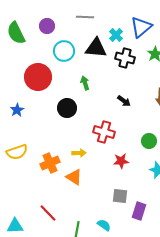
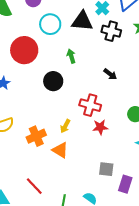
yellow arrow: (79, 153) -> (65, 126), turned 120
red star: (121, 161) -> (100, 127), moved

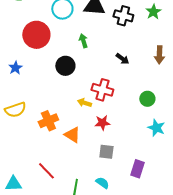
yellow arrow: (65, 126) -> (84, 103), moved, turned 80
red star: (100, 127) -> (102, 123), moved
gray square: (106, 169) -> (106, 152), moved

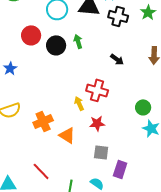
red circle: (36, 35) -> (31, 35), size x0.7
black circle: (65, 66) -> (56, 45), moved
green circle: (147, 99) -> (143, 107), moved
yellow arrow: (84, 103) -> (79, 103), turned 48
purple rectangle: (137, 169) -> (120, 169), moved

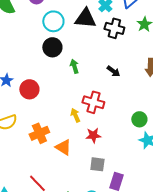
red circle: (31, 35) -> (29, 89), moved
green arrow: (78, 41) -> (74, 66), moved
black circle: (56, 45) -> (52, 47), moved

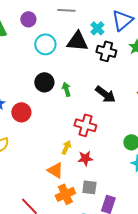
black circle: (52, 47) -> (44, 82), moved
black arrow: (113, 71) -> (105, 94), size x1.5
yellow arrow: (75, 115) -> (66, 147), moved, turned 48
orange cross: (39, 133) -> (65, 194), moved

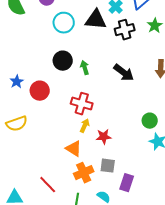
black cross: (106, 51) -> (125, 30), turned -30
red cross: (85, 125) -> (82, 104), moved

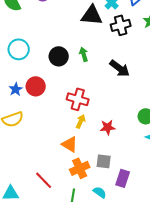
cyan circle: (64, 23) -> (19, 49), moved
green arrow: (85, 68) -> (84, 54), moved
blue star: (17, 82) -> (16, 89), moved
red star: (104, 137) -> (108, 127), moved

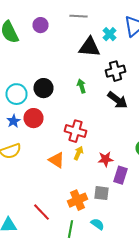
black cross: (121, 25) -> (116, 71), moved
cyan circle: (19, 49) -> (16, 94), moved
black circle: (59, 56) -> (44, 88), moved
orange triangle: (70, 144) -> (56, 160), moved
purple rectangle: (123, 178) -> (120, 175), moved

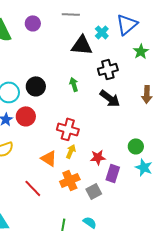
gray square: (102, 193) -> (94, 191), turned -35
orange cross: (78, 200) -> (70, 180), moved
red line: (42, 212) -> (33, 188), moved

